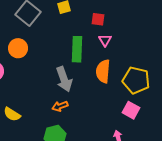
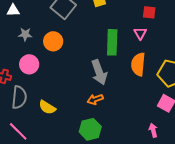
red square: (98, 19) -> (149, 12), moved

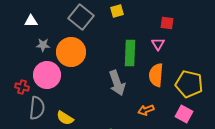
orange circle: (53, 41) -> (71, 52), size x1.5
pink circle: (29, 64) -> (47, 75), size x1.4
orange arrow: (95, 99) -> (146, 110), moved

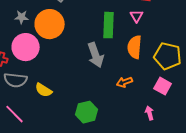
gray semicircle: (37, 108) -> (16, 80), turned 90

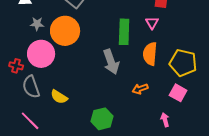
gray semicircle: (16, 80) -> (31, 87), turned 65

